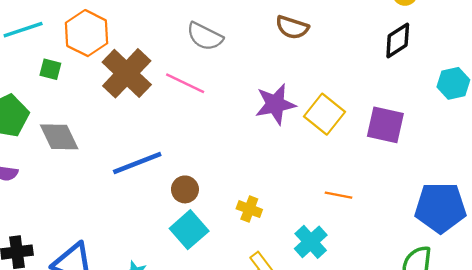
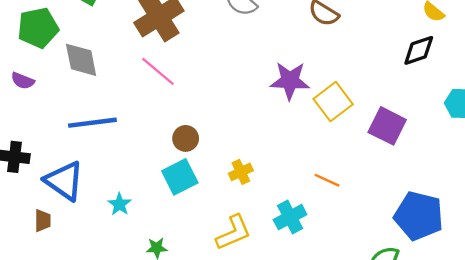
pink line: (185, 83) -> (158, 71), moved
blue line: (137, 163) -> (92, 123), moved
yellow cross: (249, 209) -> (241, 172), turned 30

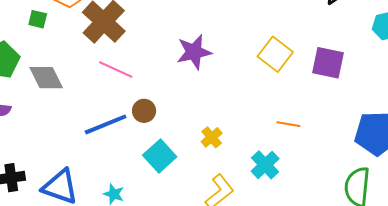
purple star: (290, 81) -> (194, 52), moved
blue line: (92, 123) -> (106, 124), moved
brown circle: (186, 138) -> (144, 111), moved

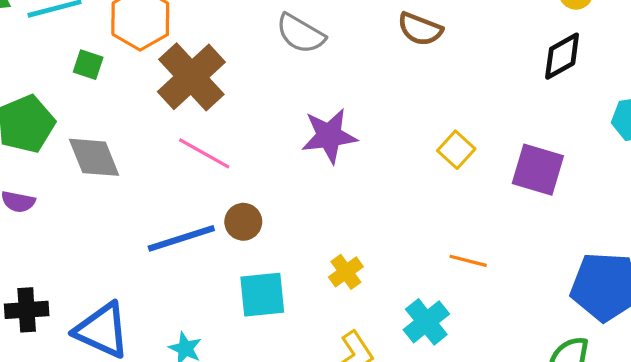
yellow square: (275, 54) -> (456, 150), size x0.7
cyan square: (160, 156) -> (262, 295), turned 32

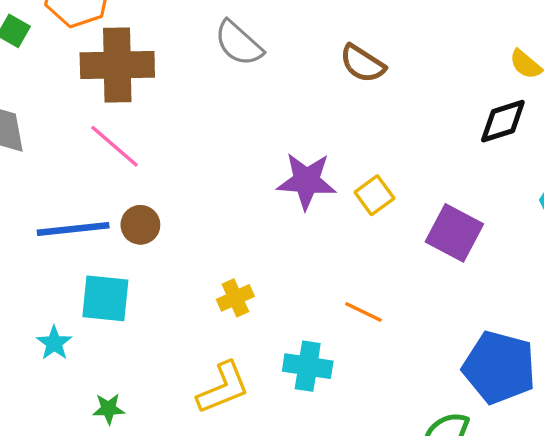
brown cross: (191, 77) -> (117, 65), turned 30
purple star: (329, 136) -> (306, 181), moved
cyan square: (262, 295) -> (105, 298), moved
cyan cross: (426, 322) -> (308, 366), turned 36

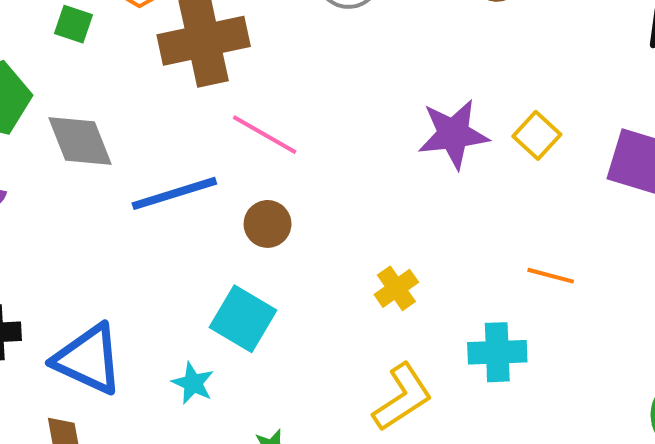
pink line: (114, 146) -> (265, 135), moved
blue line: (73, 229) -> (174, 193), moved
cyan square: (105, 298) -> (243, 319), turned 36

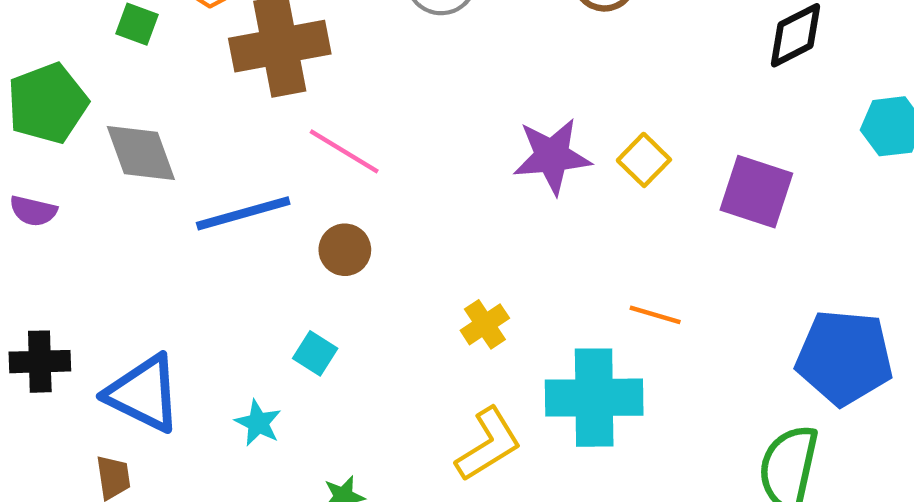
cyan square: (243, 319) -> (315, 353), size x0.6
cyan cross: (497, 352) -> (594, 398), size x1.5

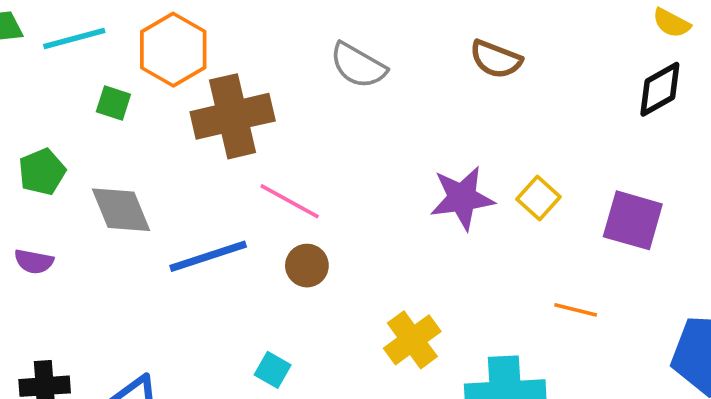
green pentagon: (48, 103) -> (42, 172), size x0.7
brown circle: (345, 250) -> (307, 266), moved
orange line: (655, 315) -> (576, 310), moved
yellow cross: (485, 324) -> (412, 340), size x1.4

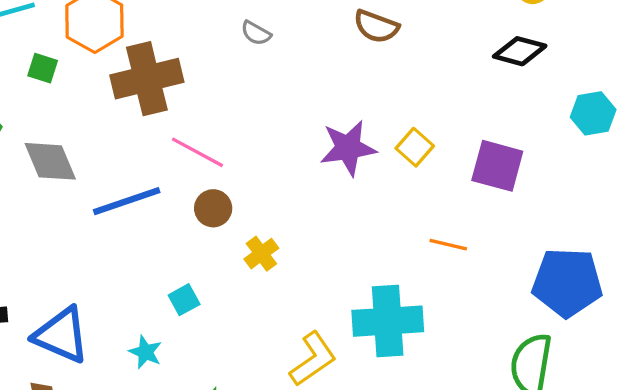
gray semicircle: (358, 65) -> (256, 33), size x0.6
black diamond: (660, 89) -> (520, 51), turned 45
yellow cross: (412, 340) -> (261, 254), moved, size x0.7
cyan square: (273, 370) -> (184, 300), turned 32

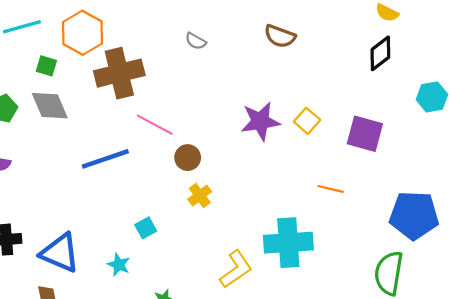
black diamond: (520, 51) -> (380, 53), turned -52
gray diamond: (50, 161) -> (50, 106), moved
brown circle: (213, 208) -> (188, 158), moved

